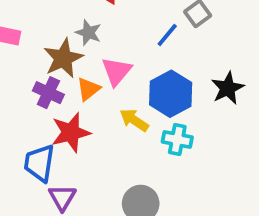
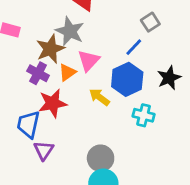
gray star: (88, 33) -> (70, 31), size x1.5
blue line: (167, 35) -> (134, 47), moved
cyan cross: (177, 140) -> (144, 115), moved

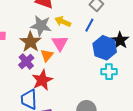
purple cross: (38, 73) -> (26, 61), turned 35
blue hexagon: (127, 79) -> (105, 48), moved
yellow arrow: (99, 97) -> (63, 22), moved

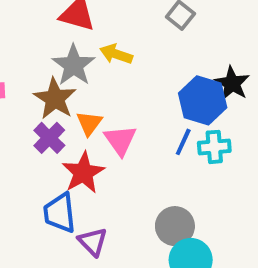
blue line: (89, 25) -> (183, 142), moved
gray star: (41, 26) -> (74, 65), turned 30
pink triangle: (60, 43) -> (120, 140), moved

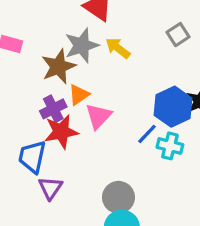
purple cross: (49, 138) -> (53, 109), moved

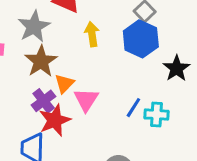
gray star: (82, 45) -> (34, 27), moved
yellow arrow: (118, 48) -> (92, 34), turned 55
blue hexagon: (173, 107) -> (141, 39), moved

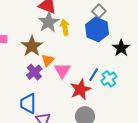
gray star: (34, 27) -> (49, 22), moved
cyan cross: (156, 115) -> (109, 79), turned -35
red star: (55, 120) -> (80, 89), moved

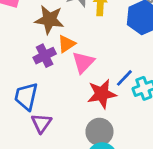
brown star: (32, 46) -> (49, 20), turned 30

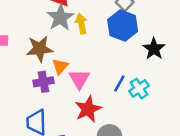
purple cross: (45, 56) -> (43, 82), turned 30
red star: (102, 94) -> (88, 109), moved

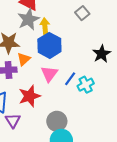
blue hexagon: (123, 26) -> (49, 45), moved
pink triangle: (79, 79) -> (49, 74), moved
red star: (88, 109) -> (30, 96), moved

